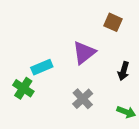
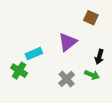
green arrow: (126, 112) -> (92, 75), moved

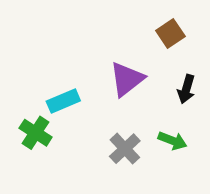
brown square: (91, 18) -> (170, 34), turned 32
black arrow: (99, 57) -> (186, 89), moved

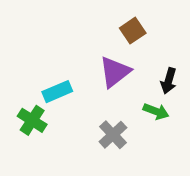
brown square: (170, 34) -> (133, 31), moved
green arrow: (172, 141) -> (156, 111), moved

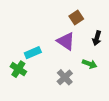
purple triangle: (115, 72) -> (66, 41), turned -48
black arrow: (169, 81) -> (97, 38), moved

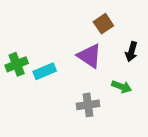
green cross: (18, 69) -> (17, 64), moved, turned 35
gray cross: (65, 77) -> (88, 105), turned 35

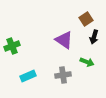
brown square: (103, 24) -> (86, 19), moved
cyan rectangle: (45, 71) -> (28, 76), moved

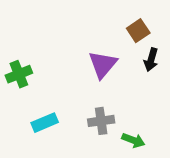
purple triangle: (64, 40) -> (103, 64), turned 36
green arrow: (87, 62) -> (133, 140), moved

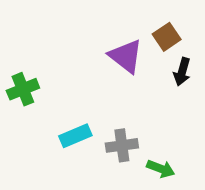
purple triangle: (103, 64) -> (126, 56), moved, turned -32
cyan rectangle: (45, 123) -> (75, 136), moved

